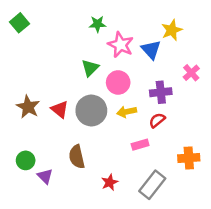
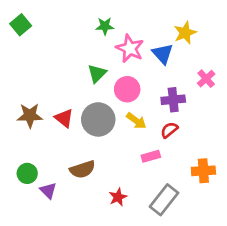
brown star: (28, 107) -> (30, 116), turned -30
yellow arrow: (127, 112) -> (136, 121), turned -132
brown semicircle: (77, 157) -> (82, 169), turned -95

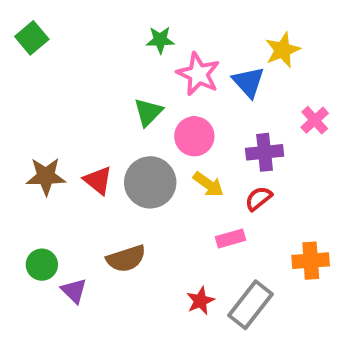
red star: (118, 197) -> (200, 301), moved

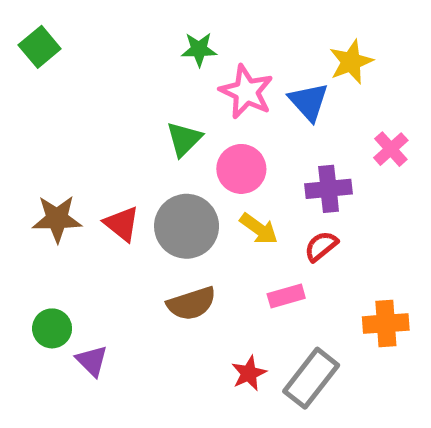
brown semicircle: (126, 259) -> (192, 303), moved

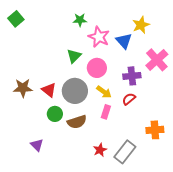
pink cross: (391, 149) -> (157, 60), size x1.6
pink rectangle: (286, 296) -> (106, 112), moved, turned -56
green circle: (52, 328) -> (55, 114), moved

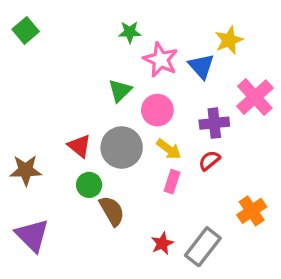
brown star: (23, 88) -> (26, 170), moved
brown semicircle: (77, 122) -> (112, 211), moved, turned -102
orange cross: (155, 130) -> (252, 211), turned -30
purple triangle: (37, 145) -> (32, 235), moved, size x1.6

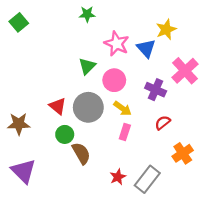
green star: (130, 32) -> (87, 14), moved
purple cross: (214, 123) -> (156, 90), turned 30
red semicircle: (209, 161) -> (163, 123), moved

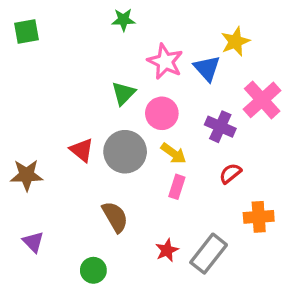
green square: (19, 22) -> (27, 31), turned 30
green circle: (65, 134) -> (93, 270), moved
orange cross: (183, 153) -> (259, 217), turned 30
purple triangle: (23, 171) -> (33, 242), size x0.6

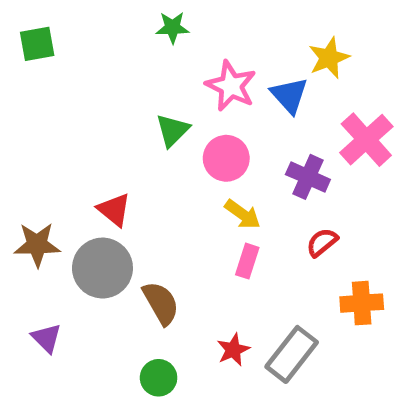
gray circle: (125, 152) -> (102, 268), moved
green circle: (93, 270) -> (159, 378), moved

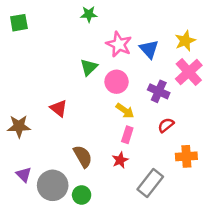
yellow star: (329, 58) -> (185, 41), moved
gray circle: (102, 268) -> (53, 185), moved
red star: (233, 350) -> (120, 160), moved

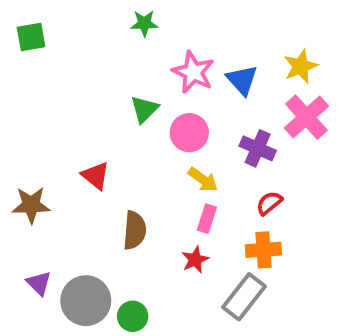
brown semicircle: (83, 156) -> (135, 230), moved, turned 35
orange cross: (186, 156) -> (263, 250), moved

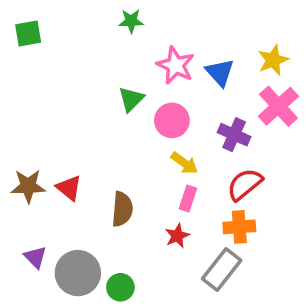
red triangle: (96, 176) -> (69, 188), moved
red semicircle: (269, 203) -> (245, 184), size x1.5

